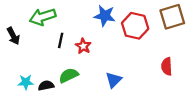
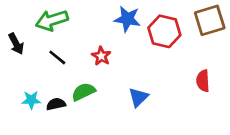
black line: (61, 40) -> (57, 57), moved, turned -63

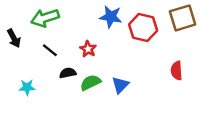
green semicircle: (83, 92) -> (90, 83), moved
black semicircle: (56, 104) -> (68, 73), moved

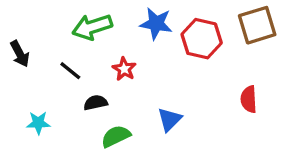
green arrow: (45, 18) -> (92, 27), moved
green semicircle: (90, 83) -> (116, 136), moved

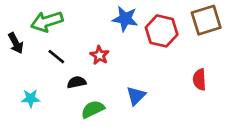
green arrow: (92, 27) -> (47, 21), moved

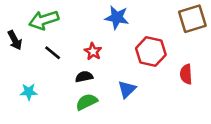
red hexagon: (162, 31) -> (151, 51), moved
black semicircle: (77, 82) -> (84, 77), moved

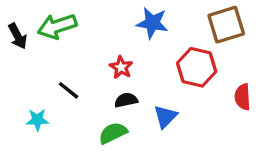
brown square: (192, 19) -> (226, 25), moved
black arrow: (15, 40) -> (18, 36), moved
black line: (53, 53) -> (69, 90), moved
black semicircle: (84, 77) -> (126, 100), moved

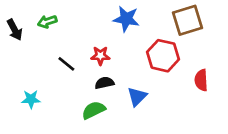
green arrow: (57, 26) -> (47, 22), size x0.6
red star: (121, 67) -> (100, 56), turned -30
black line: (69, 90) -> (66, 64), moved

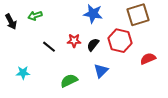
red semicircle: (201, 80) -> (148, 59), turned 70
black semicircle: (104, 83) -> (93, 45), moved, turned -40

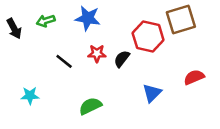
blue star: (93, 14) -> (88, 18), moved
red hexagon: (120, 41) -> (148, 36), moved
blue triangle: (101, 71) -> (152, 93), moved

